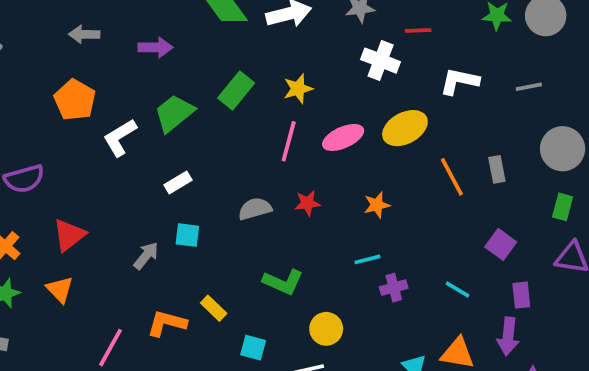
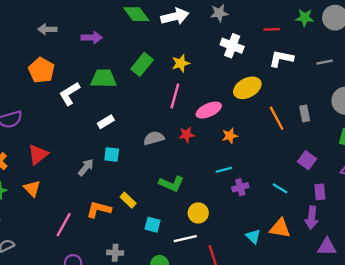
red line: (418, 31) -> (272, 29), moved
green trapezoid: (174, 113) -> (103, 78), turned 40
pink ellipse: (343, 137) -> (209, 110), moved

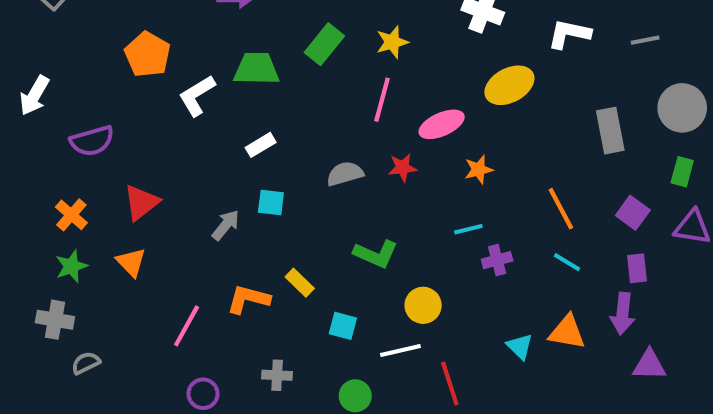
gray rectangle: (305, 114) -> (610, 131), size x1.5
orange line: (277, 118) -> (561, 209), moved
purple square: (307, 160) -> (633, 213), moved

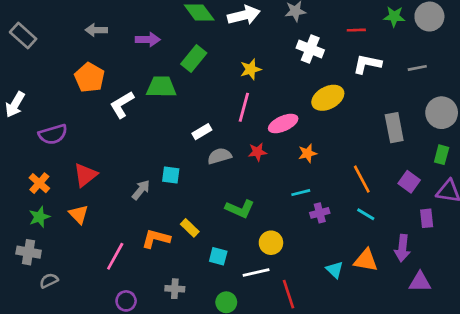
green rectangle: (324, 44) -> (194, 58), moved
white rectangle: (261, 145) -> (202, 132), moved
purple rectangle: (637, 268) -> (427, 218), moved

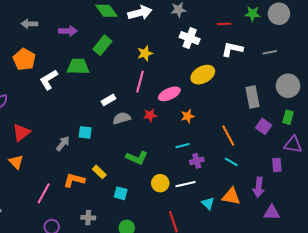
purple square: (409, 182) -> (264, 126), moved
white line: (256, 272) -> (186, 184), moved

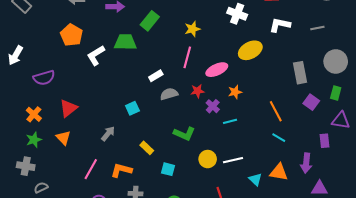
cyan square: (85, 132) -> (132, 108), turned -32
gray arrow: (63, 144) -> (108, 134), moved
purple cross: (197, 161) -> (213, 106), moved, turned -32
orange L-shape: (74, 180) -> (121, 170), moved

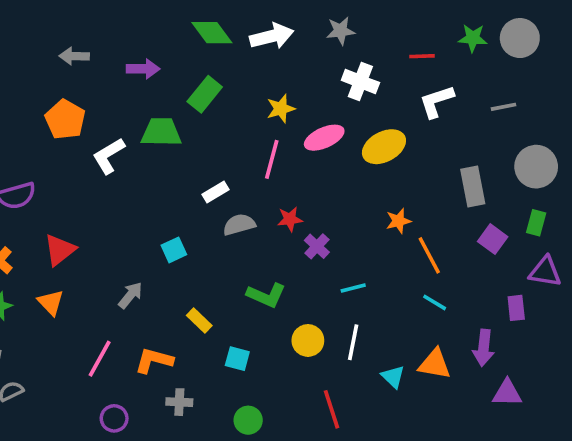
white L-shape: (280, 25) -> (436, 101), turned -30
pink ellipse: (217, 70) -> (324, 138), moved
orange star: (235, 92) -> (398, 221), moved
cyan line: (230, 121) -> (353, 288), moved
white line: (233, 160) -> (353, 342), turned -66

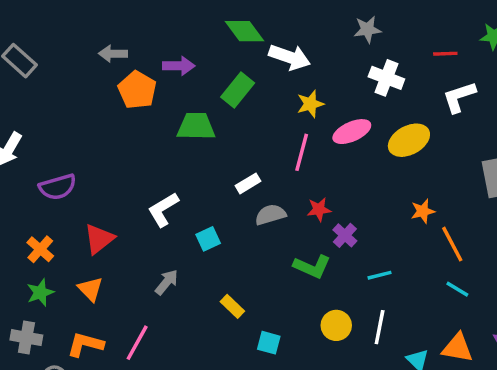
white arrow: (272, 36) -> (290, 57), moved, turned 33
orange pentagon: (65, 120) -> (137, 90), moved
white L-shape: (109, 156) -> (163, 209), moved
green L-shape: (266, 295) -> (312, 267), moved
orange L-shape: (154, 360) -> (85, 344), moved

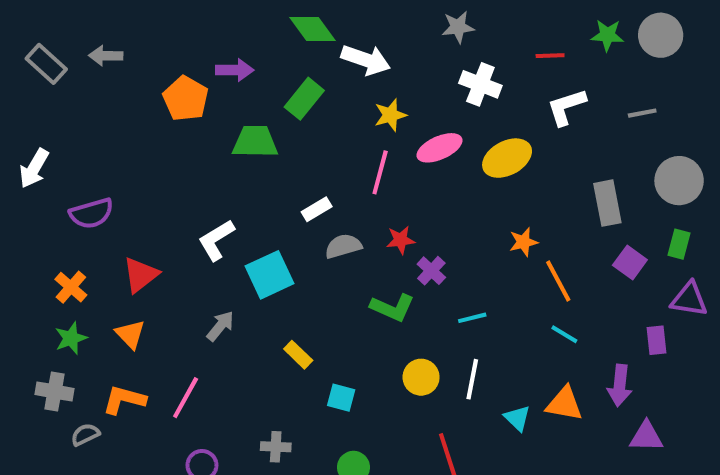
gray arrow: (113, 54) -> (106, 56), moved
cyan square: (208, 239) -> (270, 275), size x1.6

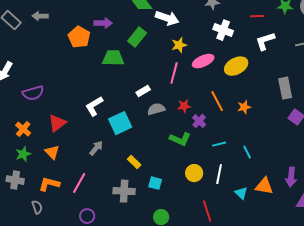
orange line: (558, 281) -> (217, 101), moved
cyan line: (564, 334) -> (247, 152), moved, turned 32
gray semicircle: (85, 435) -> (37, 207), moved, turned 96
gray cross: (276, 447) -> (124, 191), moved, size x1.5

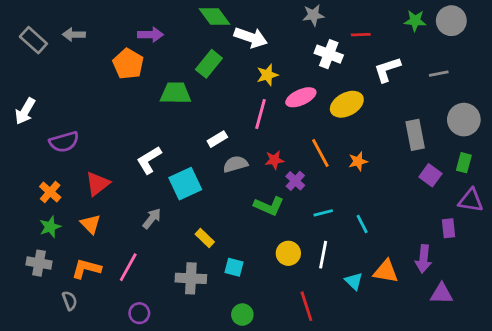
red line: (257, 16) -> (361, 35), moved
purple arrow: (103, 23) -> (150, 35), moved

